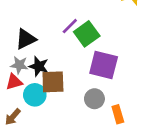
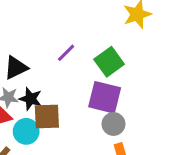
green square: (87, 34) -> (109, 62), moved
gray circle: (94, 99) -> (114, 124), moved

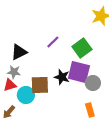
black star: (31, 99) -> (62, 77), moved
gray circle: (114, 124) -> (93, 83), moved

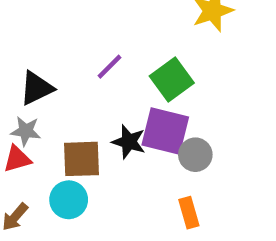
cyan circle: (26, 95) -> (69, 200), moved

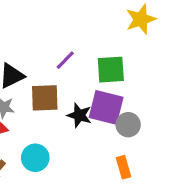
green square: (172, 80) -> (111, 70), turned 32
brown square: (82, 159) -> (45, 98), moved

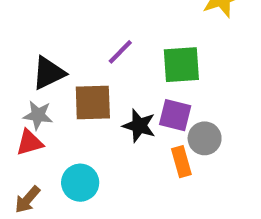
purple square: (106, 107) -> (175, 115), size x0.7
orange rectangle: (123, 167) -> (181, 162), moved

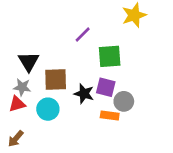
purple line: (120, 52) -> (83, 34), moved
black triangle: (49, 73) -> (29, 61), turned -35
orange rectangle: (181, 162) -> (110, 116), turned -66
cyan circle: (80, 183) -> (48, 109), moved

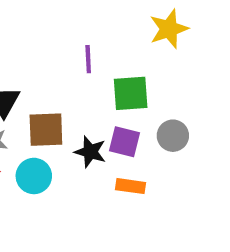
purple line: (83, 34) -> (88, 59), turned -48
gray circle: (124, 101) -> (173, 136), moved

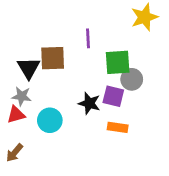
brown square: (46, 130) -> (53, 58), moved
gray circle: (173, 136) -> (132, 79), moved

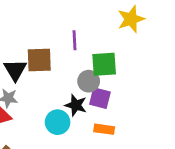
gray circle: (132, 79) -> (89, 81), moved
cyan circle: (50, 120) -> (58, 122), moved

